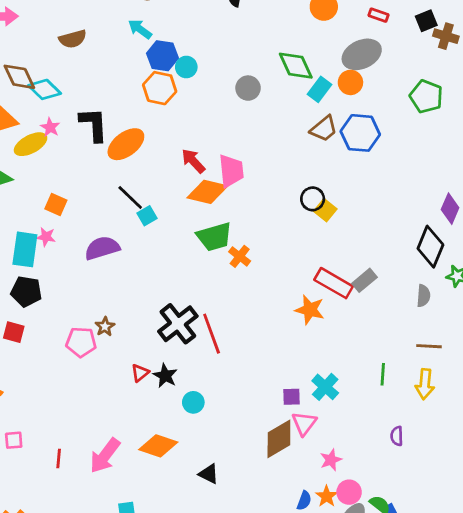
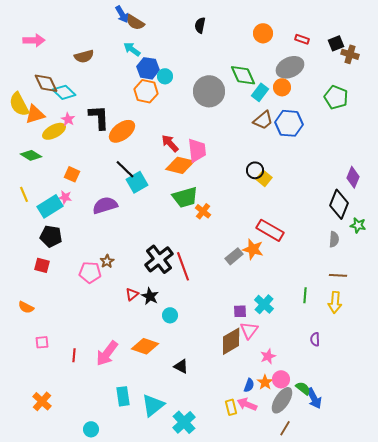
gray circle: (248, 88) -> (209, 91), size x1.8
cyan square: (147, 216) -> (137, 182), size x1.5
cyan rectangle: (25, 249) -> (50, 206), turned 50
gray rectangle: (364, 280) -> (234, 256), moved

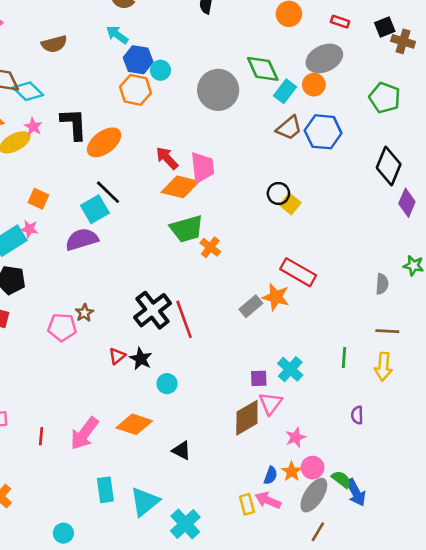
cyan square: (137, 182) -> (95, 209), moved
black diamond: (339, 204) -> (389, 166), moved

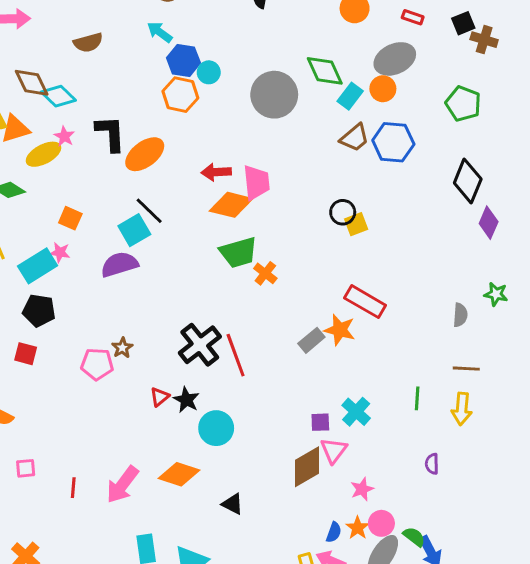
red arrow: (167, 158) -> (216, 172), turned -50
yellow square: (290, 204) -> (356, 224), turned 30
cyan circle: (167, 384) -> (216, 428), size x1.5

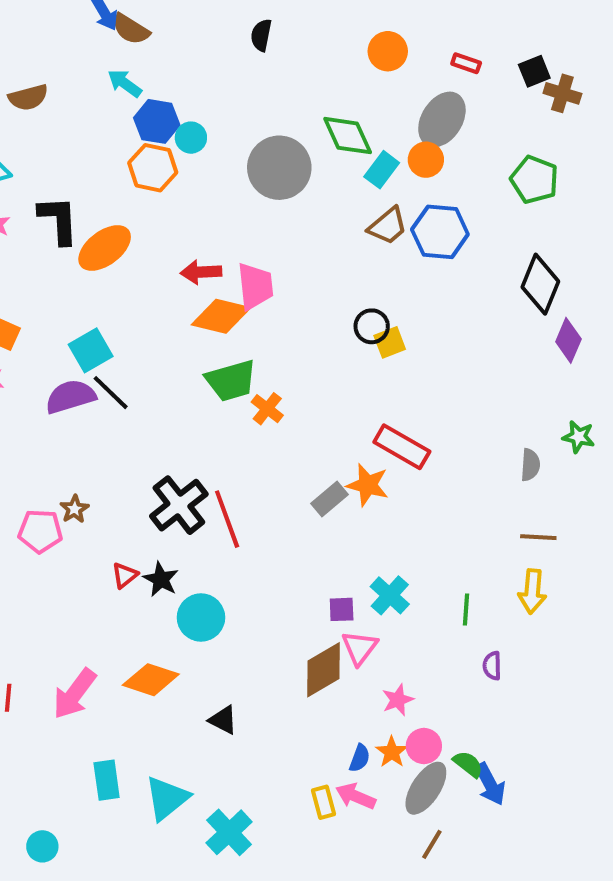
gray ellipse: (395, 59) -> (442, 119), turned -33
black line: (149, 211) -> (111, 393), moved
green line: (417, 398) -> (466, 609), moved

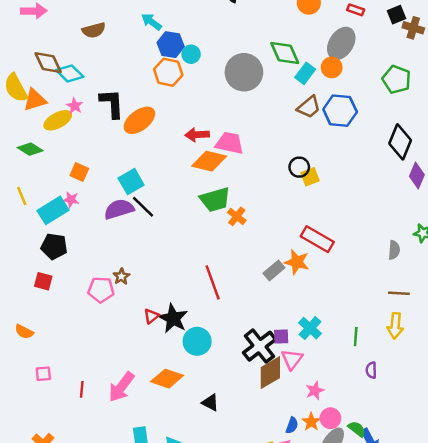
pink trapezoid: (255, 286) -> (230, 143), turned -72
black cross: (179, 505) -> (260, 346), moved
black star: (161, 579) -> (173, 318), size x1.4

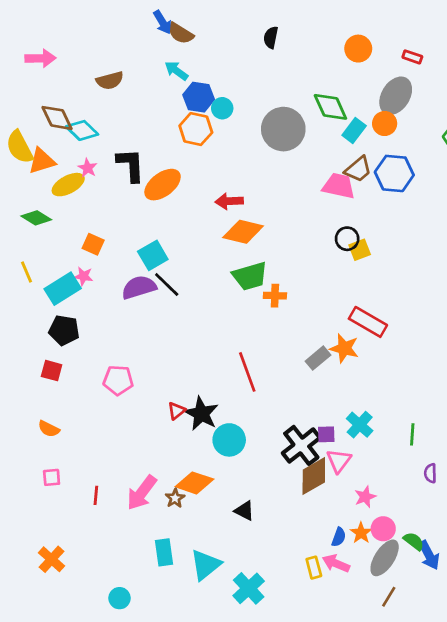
pink trapezoid: (230, 143) -> (339, 186), moved
orange cross: (237, 216) -> (275, 296), turned -36
brown star: (121, 276) -> (175, 498), moved
orange semicircle: (24, 332) -> (49, 429), moved

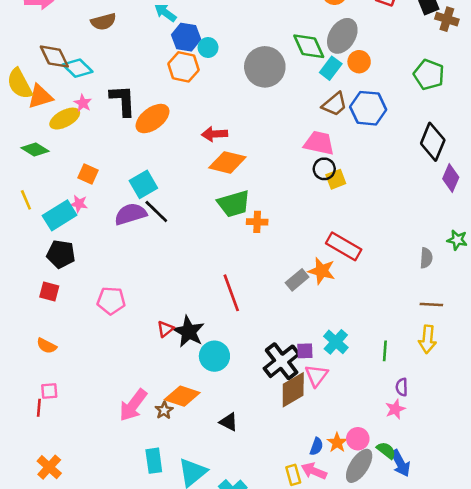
gray ellipse: (396, 96) -> (342, 36), moved
pink trapezoid: (339, 186) -> (319, 143), moved
red line: (96, 495) -> (39, 408), moved
pink star: (365, 497) -> (395, 409), moved

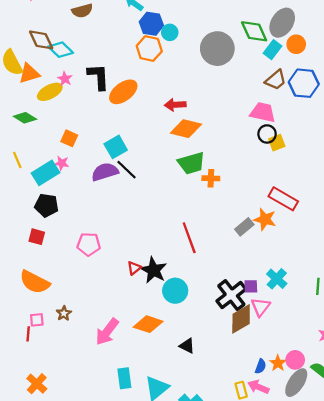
orange semicircle: (47, 346) -> (35, 282), size x1.8
brown star: (164, 410) -> (64, 313), moved

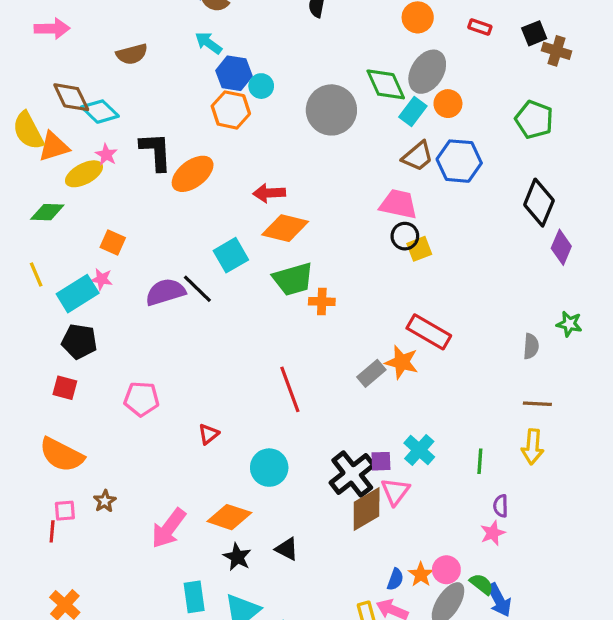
green diamond: (25, 118) -> (47, 212), turned -30
cyan square: (116, 147) -> (231, 255), moved
black star: (154, 270) -> (237, 557), moved, size x0.7

